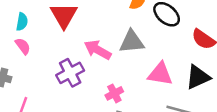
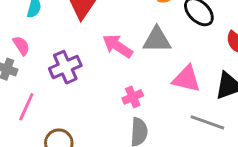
pink semicircle: (23, 46) -> (21, 46), moved
purple cross: (70, 73) -> (65, 67), moved

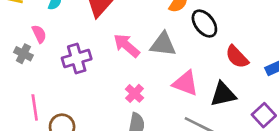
pink cross: (133, 97) -> (134, 93), turned -30
pink line: (26, 107) -> (35, 107), moved, turned -40

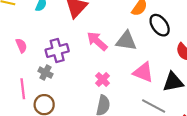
pink semicircle: (39, 34) -> (21, 45), moved
gray cross: (23, 54) -> (45, 73), moved

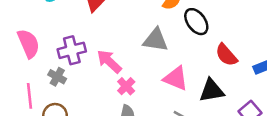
pink arrow: (97, 41) -> (109, 61), moved
pink semicircle: (21, 45) -> (28, 44), size x1.6

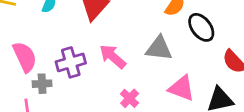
pink arrow: (109, 61) -> (113, 57), moved
gray cross: (57, 77) -> (42, 84), moved, turned -30

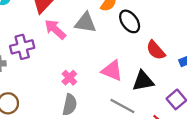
gray triangle: (159, 48) -> (85, 23), moved
pink arrow: (113, 57) -> (55, 29), moved

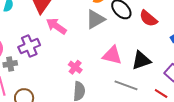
gray triangle: (85, 23) -> (95, 19), moved, turned -30
red semicircle: (156, 50) -> (148, 18), moved

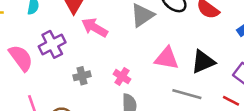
purple cross: (29, 46) -> (52, 44), moved
gray cross: (10, 64) -> (82, 76), moved

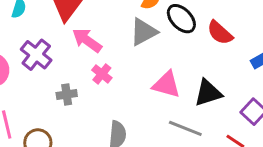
purple cross: (52, 44) -> (36, 55), turned -30
pink cross: (122, 77) -> (102, 74), moved

